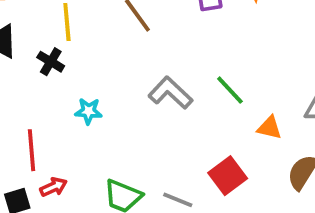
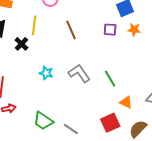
cyan star: (88, 111) -> (46, 73), moved
red square: (228, 176) -> (110, 123), moved

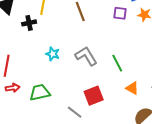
black cross: (21, 44) -> (29, 23), turned 32
green trapezoid: (43, 121) -> (40, 92), moved, turned 130
red square: (110, 123) -> (94, 96), moved

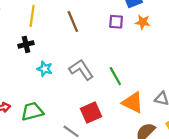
black cross: (29, 23) -> (26, 44), moved
orange triangle: (132, 88) -> (133, 103), size x1.5

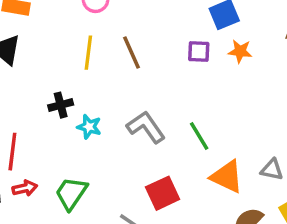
yellow line: (32, 16) -> (88, 53), moved
black cross: (26, 44) -> (61, 105), moved
green trapezoid: (32, 111) -> (71, 193), turned -40

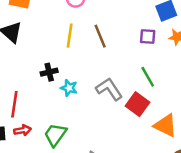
green line: (199, 136) -> (148, 77), moved
red square: (163, 193) -> (137, 104), moved, turned -30

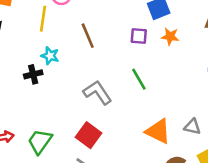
yellow line: (70, 36) -> (43, 19), moved
cyan star: (69, 88) -> (50, 56), moved
red square: (137, 104) -> (89, 135), moved

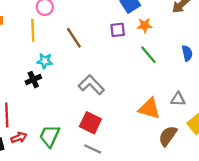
green line: (139, 79) -> (148, 55), moved

